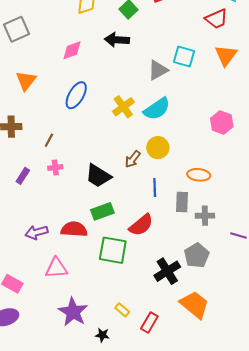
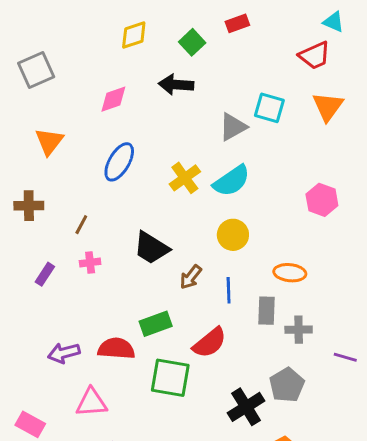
brown arrow: (133, 159) -> (191, 277), moved
black trapezoid: (98, 176) -> (151, 248), moved

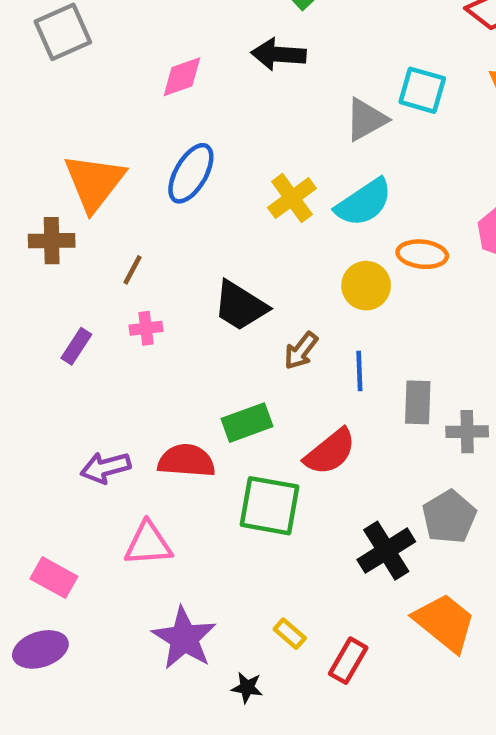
orange triangle: (49, 141) -> (94, 182), moved, size x1.4
orange ellipse: (290, 273) -> (422, 254), moved

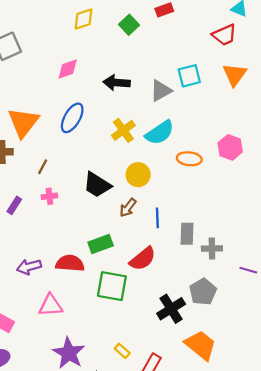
black arrow: (278, 54) -> (116, 83), moved
cyan square: (422, 90) -> (189, 76), turned -30
yellow circle: (366, 286) -> (138, 175), moved

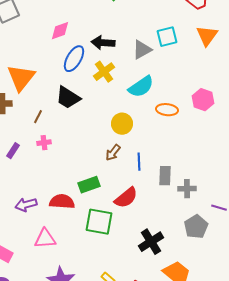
blue ellipse: (72, 118) -> (74, 59), moved
yellow cross: (123, 130) -> (104, 72), moved
black trapezoid: (97, 185) -> (68, 98), moved
gray pentagon: (203, 292) -> (196, 227), moved

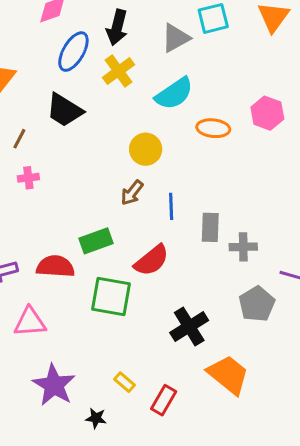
black arrow: (103, 43) -> (117, 27), turned -80

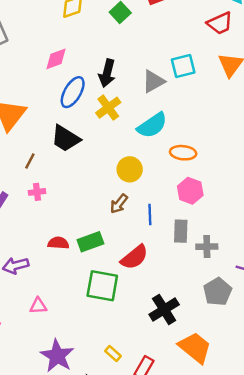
pink hexagon: (267, 113) -> (190, 191), moved
red semicircle: (55, 266) -> (58, 243), moved, size x0.7
pink triangle: (30, 322) -> (38, 306), size x0.7

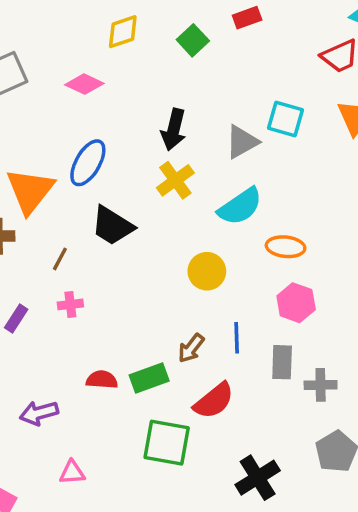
pink diamond: (56, 59) -> (84, 84), moved, turned 45
cyan square: (183, 66) -> (286, 119), turned 30
blue ellipse: (73, 92) -> (88, 163), moved
brown arrow: (119, 204) -> (191, 348), moved

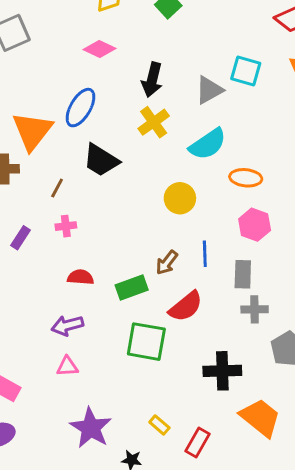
pink diamond: (84, 84) -> (99, 49), moved
red semicircle: (102, 380) -> (80, 277), moved
gray cross: (321, 385) -> (255, 309), moved
purple arrow: (39, 413) -> (67, 325), moved
black cross: (258, 478) -> (222, 371), turned 30

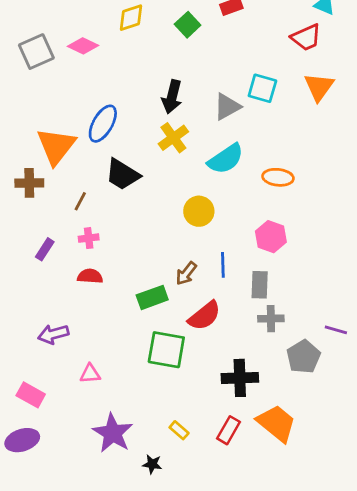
pink diamond: (99, 49) -> (83, 46), moved
orange ellipse: (246, 178) -> (278, 177), moved
red semicircle: (80, 277) -> (90, 276), moved
purple arrow: (67, 325) -> (53, 334), moved
red rectangle: (197, 442) -> (229, 430), moved

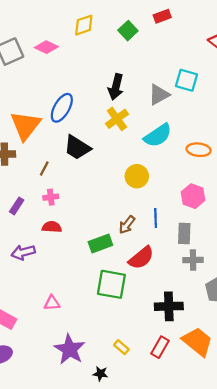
purple arrow: (53, 334) -> (23, 252), moved

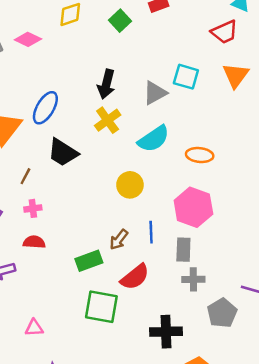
pink hexagon: (193, 196) -> (193, 207), size x1.4

